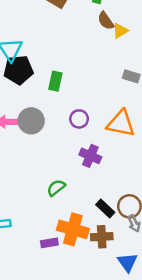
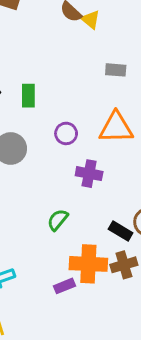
yellow triangle: (120, 31) -> (91, 20), turned -35

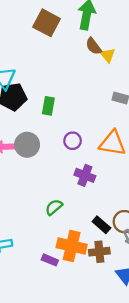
purple rectangle: (64, 286) -> (50, 260), turned 35

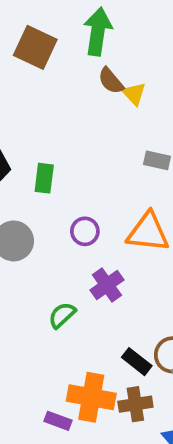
purple cross: (85, 175) -> (107, 285), turned 36
green semicircle: (54, 207) -> (62, 315), moved

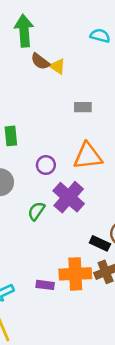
purple cross: (107, 285) -> (69, 197), size x1.4
green semicircle: (62, 315) -> (36, 211), moved
purple rectangle: (58, 421) -> (45, 285), moved

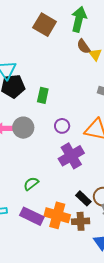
green semicircle: (36, 211) -> (31, 184), moved
purple rectangle: (45, 285) -> (32, 216), size x1.6

